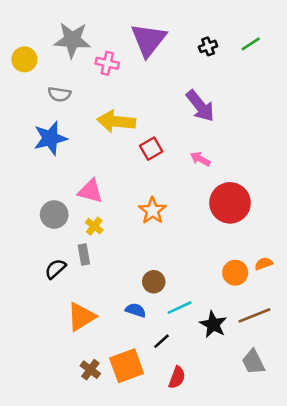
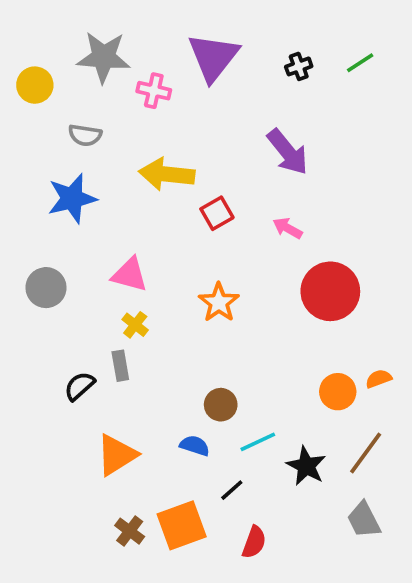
gray circle: (54, 215) -> (46, 288), moved
brown line: (255, 315) -> (366, 453), turned -32

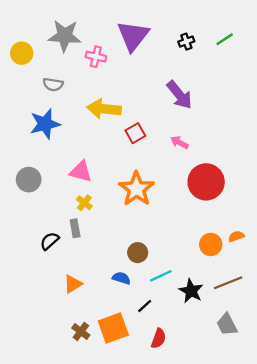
orange star: (219, 302) -> (137, 189), size x1.4
brown line: (366, 453) -> (228, 283), turned 32
orange triangle: (117, 455) -> (73, 284), size x0.7

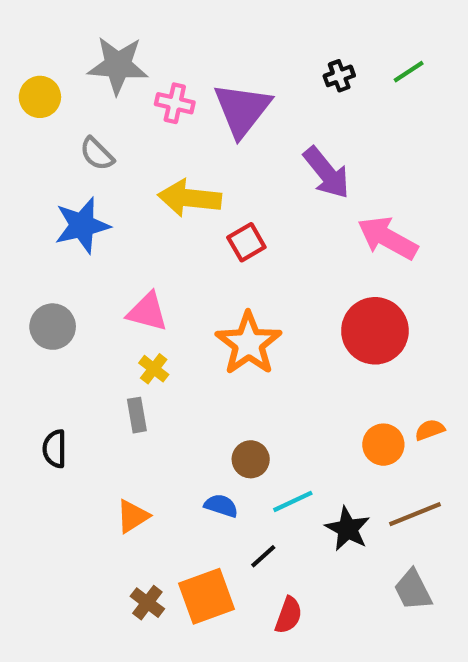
purple triangle: (133, 36) -> (242, 110), moved
gray semicircle: (53, 84) -> (97, 154), turned 36
pink arrow: (179, 142) -> (388, 238), moved, size x1.8
black semicircle: (50, 241) -> (55, 449), moved, turned -48

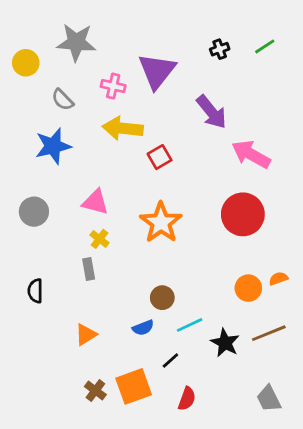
pink cross: (175, 103) -> (113, 86), moved
blue semicircle: (221, 506) -> (143, 328), turned 140
gray trapezoid: (413, 590) -> (269, 399), moved

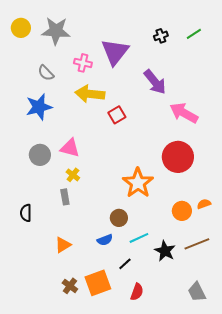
yellow circle: (26, 63) -> (21, 28), moved
gray circle: (34, 212) -> (40, 155), moved
orange star: (161, 223) -> (138, 183), moved

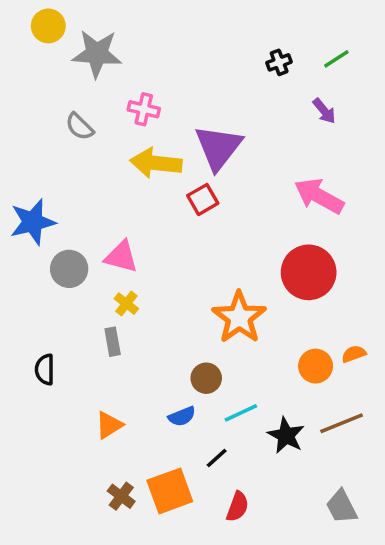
yellow circle: (21, 28) -> (48, 26), moved
purple triangle: (115, 52) -> (218, 147), moved
purple arrow: (155, 82) -> (324, 111), moved, size x0.6
blue star: (39, 107) -> (33, 222), moved

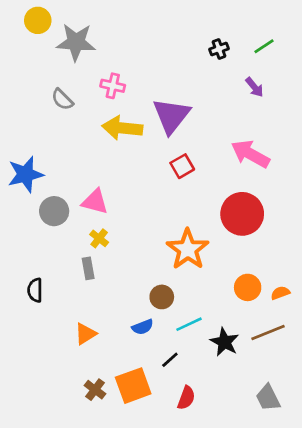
red square: (203, 199) -> (182, 166), moved
orange semicircle: (354, 354) -> (280, 293), moved

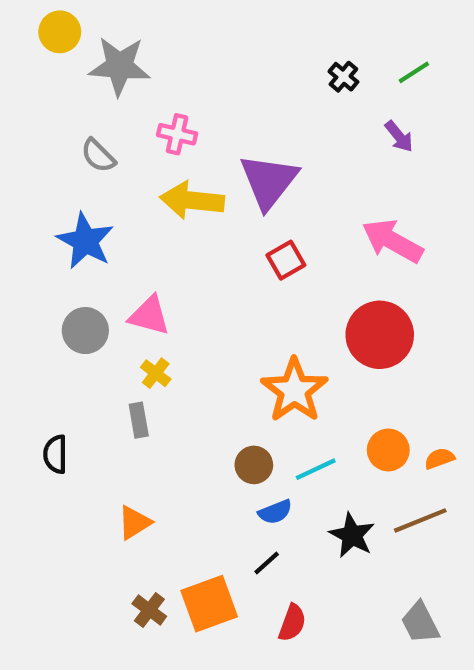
black cross: (219, 49) -> (343, 77), turned -30
blue star: (26, 174) -> (85, 241), moved, turned -30
cyan line: (189, 324) -> (316, 469), moved
blue semicircle: (143, 327) -> (275, 512), moved

